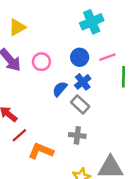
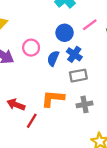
blue semicircle: (60, 89) -> (53, 58), moved
gray rectangle: (80, 104) -> (78, 76), turned -36
orange L-shape: (41, 151) -> (53, 98), moved

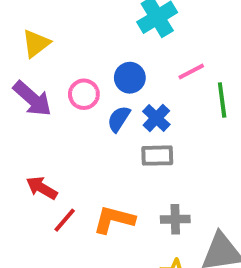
blue circle: (65, 33) -> (130, 78), moved
orange L-shape: (53, 98) -> (114, 220), moved
gray cross: (85, 104) -> (175, 219), moved

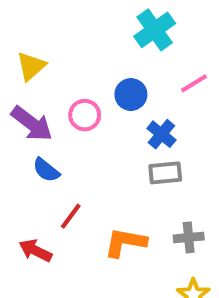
blue semicircle: (119, 119) -> (46, 170), moved, turned -80
red arrow: (42, 188) -> (35, 251), moved
red line: (65, 220) -> (71, 216), moved

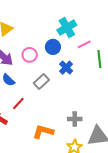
cyan cross: (155, 30) -> (67, 28), moved
gray rectangle: (165, 173) -> (41, 81), moved, turned -42
orange L-shape: (125, 242) -> (43, 132), moved

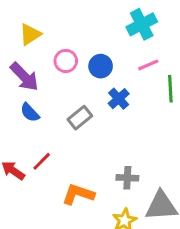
cyan cross: (67, 28) -> (142, 24), moved
pink circle: (30, 55) -> (66, 61), moved
red line: (18, 103) -> (42, 161), moved

